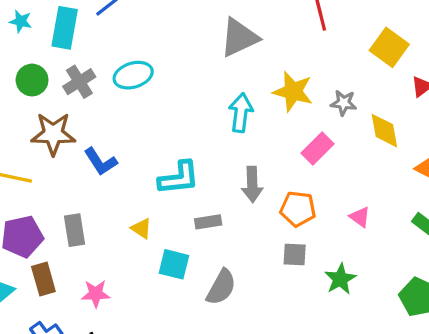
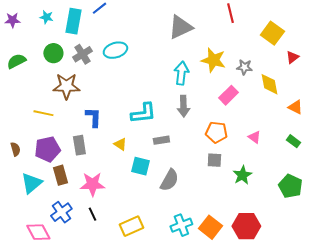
blue L-shape: (101, 162) -> (93, 117), moved, turned -145
gray arrow: (252, 184) -> (183, 106), moved
pink star: (96, 294) -> (92, 184), size x1.4

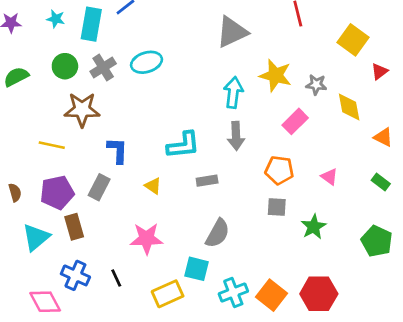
gray rectangle: (79, 145) -> (99, 187), turned 36
cyan square: (140, 166) -> (196, 269), moved
pink star: (92, 184) -> (146, 239), moved
blue cross: (61, 212) -> (75, 275), turned -30

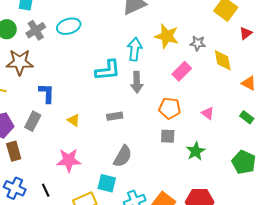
cyan L-shape: (183, 145) -> (108, 70), moved

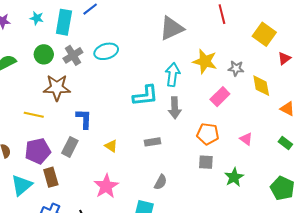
gray semicircle: (123, 156) -> (161, 182), size x0.7
pink star: (69, 160) -> (106, 186), turned -30

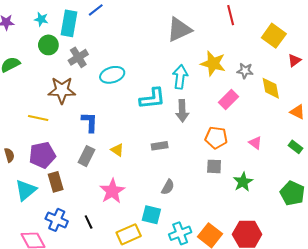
cyan ellipse: (106, 51) -> (112, 75), moved
green circle: (44, 54) -> (48, 45), moved
gray rectangle: (70, 147) -> (86, 156), moved

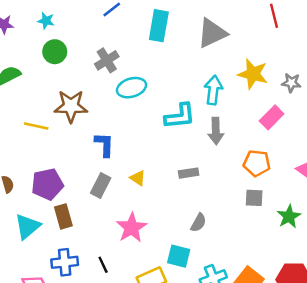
cyan rectangle: (69, 23) -> (159, 26), moved
gray cross: (78, 57) -> (107, 60), moved
yellow line: (38, 118) -> (36, 126), moved
blue cross: (57, 220) -> (65, 262), turned -30

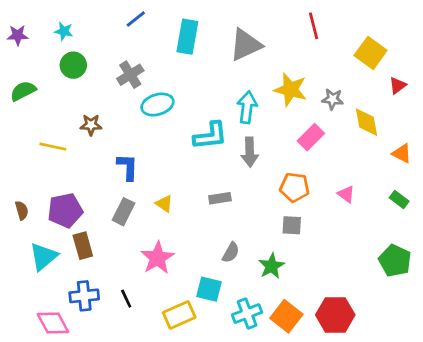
brown star: (71, 106) -> (91, 125), size x0.6
green star: (289, 216) -> (271, 266), moved

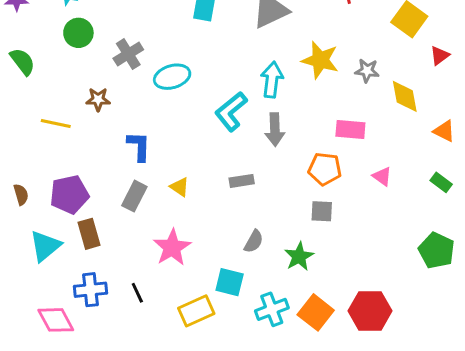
gray cross: (130, 75) -> (128, 54), moved
green semicircle: (23, 91) -> (23, 62), turned 80
cyan L-shape: (210, 136) -> (231, 111), turned 147
pink rectangle: (311, 137) -> (350, 130), moved, turned 50

